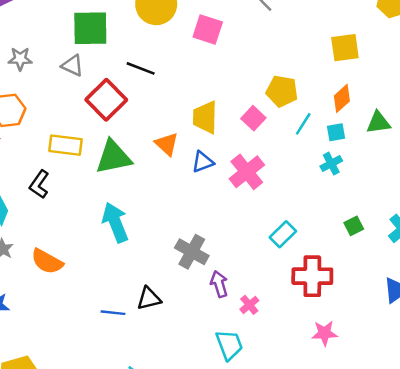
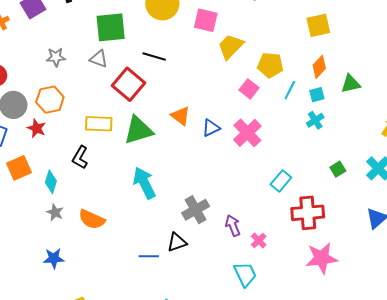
yellow trapezoid: (205, 117) -> (231, 46), moved, turned 48
gray cross: (192, 252) -> (196, 210), moved, turned 36
pink star: (325, 333) -> (322, 258), size x1.5

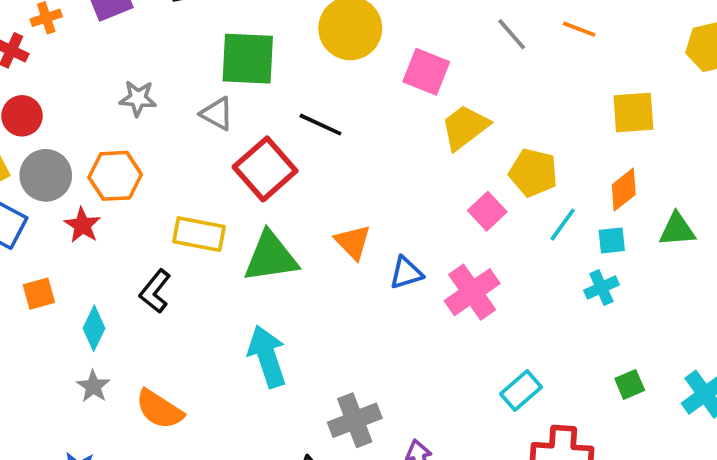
orange square: (19, 168) -> (39, 294), size x0.7

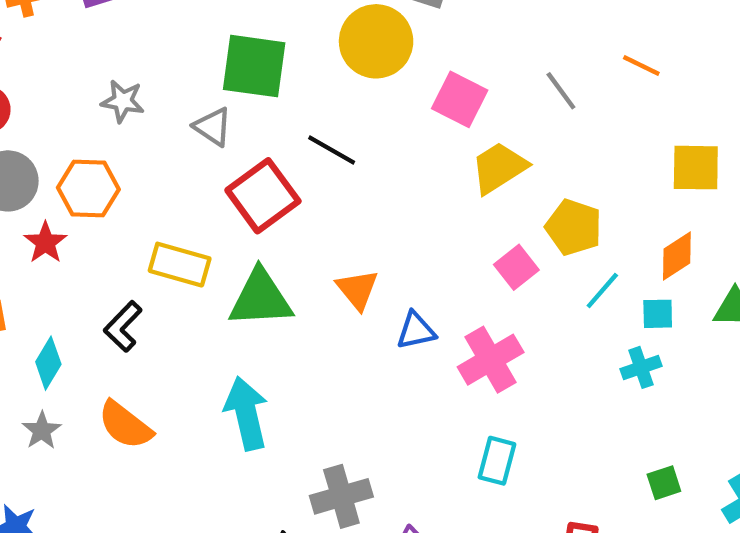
gray line: (512, 34) -> (561, 91), moved
cyan rectangle: (521, 390) -> (497, 461), moved, turned -39
orange semicircle: (159, 409) -> (125, 425), moved

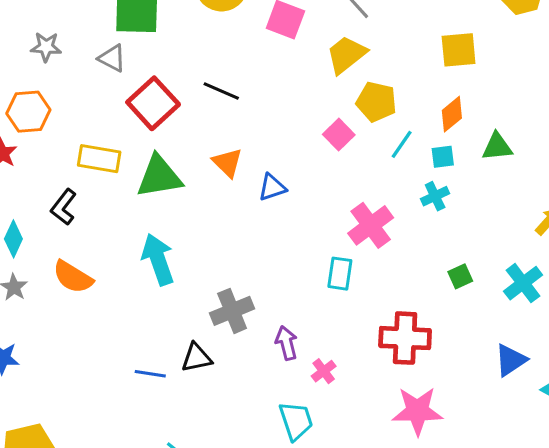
black line: (332, 150) -> (221, 91), moved
yellow trapezoid: (499, 168) -> (346, 55), moved
pink cross: (491, 360) -> (371, 225), moved

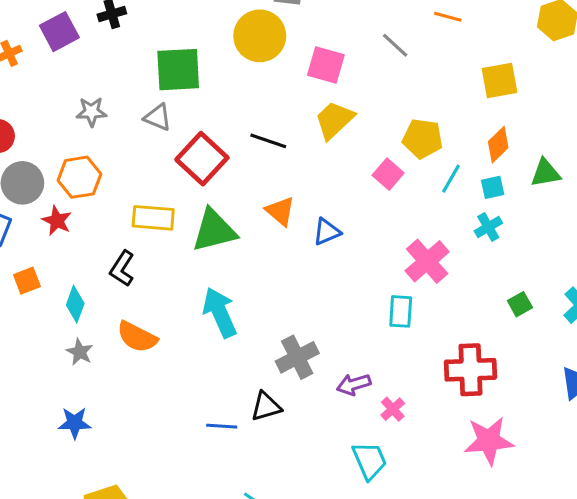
yellow trapezoid: (346, 55) -> (334, 120), moved
purple arrow: (287, 343) -> (354, 384), turned -88

